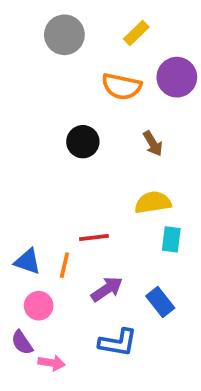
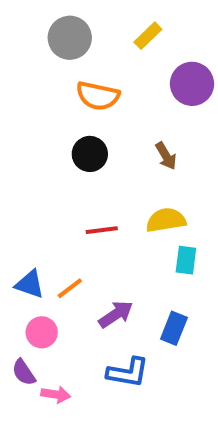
orange semicircle: (122, 86) -> (98, 96), moved
red line: (94, 237) -> (102, 230), moved
orange line: (64, 265) -> (70, 288), turned 40
blue rectangle: (160, 302) -> (174, 328), turned 60

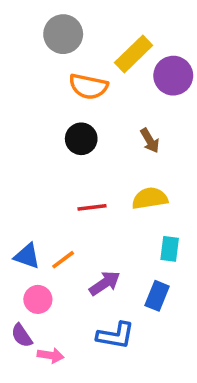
yellow rectangle: (148, 36) -> (134, 54), moved, size x1.5
cyan rectangle: (186, 260) -> (170, 249), moved

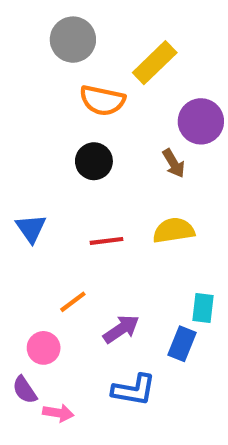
purple circle: (173, 76) -> (201, 121), moved
cyan rectangle: (170, 249) -> (203, 308), moved
blue triangle: (27, 256) -> (31, 228), moved, turned 36

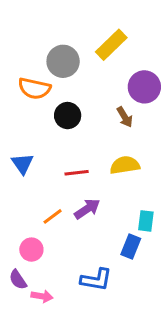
gray circle: (73, 40) -> (63, 61), moved
orange semicircle: (102, 100) -> (34, 88), moved
purple arrow: (121, 329) -> (87, 209), moved

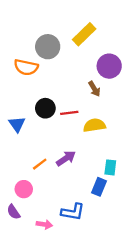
black circle: (68, 116) -> (45, 108), moved
red line: (77, 173) -> (69, 113), moved
pink arrow: (42, 296) -> (44, 224), moved

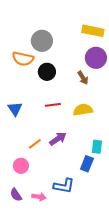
yellow rectangle: (84, 34) -> (93, 31), moved, turned 55
black circle: (45, 108) -> (47, 72), moved
red line: (69, 113) -> (53, 105), moved
purple semicircle: (13, 212) -> (16, 195), moved

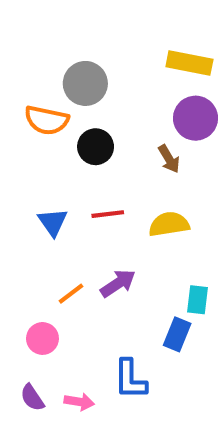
blue triangle: (15, 109) -> (53, 222), moved
blue L-shape: (64, 186) -> (130, 379), turned 80

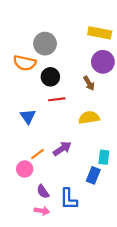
red line: (108, 214) -> (57, 99), moved
pink circle: (42, 338) -> (25, 169), moved
purple semicircle: (32, 398) -> (43, 192), moved

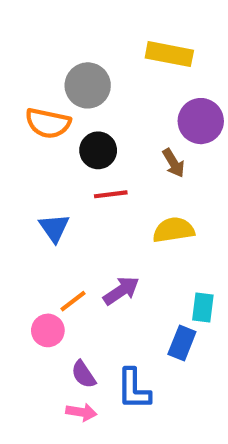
yellow rectangle: (100, 33) -> (169, 54), moved

